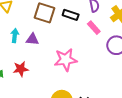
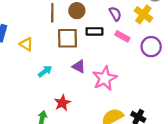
cyan arrow: (15, 36) -> (45, 71), turned 64
purple triangle: (32, 39) -> (79, 67), moved, turned 40

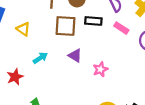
pink star: (105, 78) -> (100, 69), size x0.6
red star: (62, 103) -> (15, 77), moved

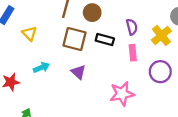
pink rectangle: (121, 28) -> (133, 53), turned 40
pink star: (100, 69) -> (122, 94), moved, size x1.5

